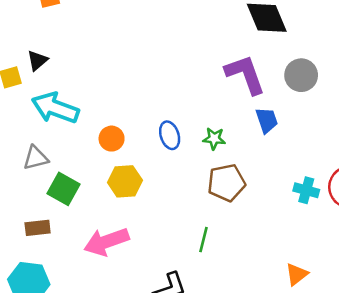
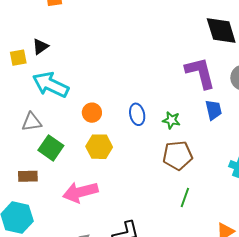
green line: (204, 240) -> (185, 198), moved

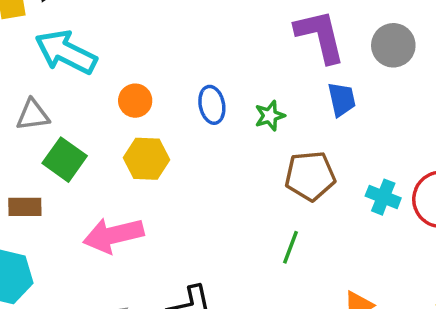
green star: (171, 120) -> (270, 116), turned -30
brown pentagon: (178, 155) -> (310, 176), moved

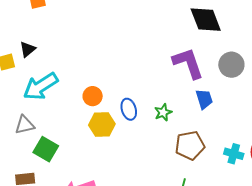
cyan arrow: (66, 52) -> (41, 86), turned -54
orange circle: (135, 101) -> (93, 96), moved
yellow hexagon: (147, 159) -> (102, 124), moved

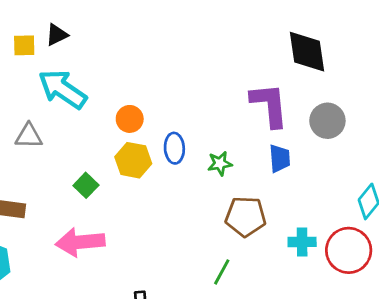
cyan arrow: (41, 86) -> (63, 89), turned 54
green square: (46, 149) -> (86, 185), moved, size x0.7
cyan cross: (234, 154) -> (302, 242), turned -30

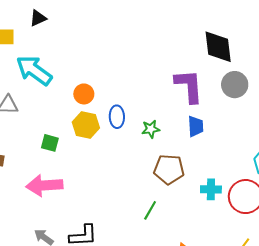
black triangle: (57, 35) -> (38, 18), moved
gray circle: (327, 121) -> (235, 85), moved
green square: (86, 185) -> (50, 143), turned -30

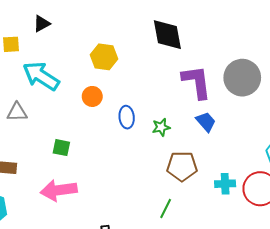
black diamond: (218, 47) -> (167, 35), moved
gray circle: (235, 85) -> (242, 78), size x1.4
yellow hexagon: (86, 125) -> (104, 57), moved
blue trapezoid: (196, 126) -> (206, 122), turned -35

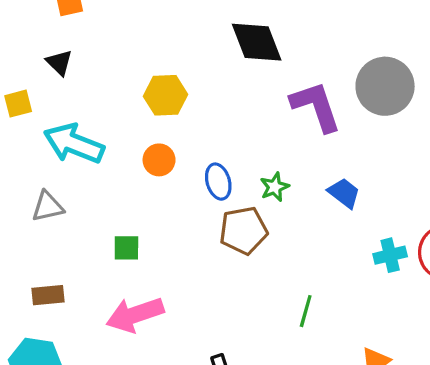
black triangle: (42, 24) -> (59, 63), turned -36
blue trapezoid: (206, 122) -> (344, 193), moved
brown pentagon: (182, 166) -> (243, 231), moved

